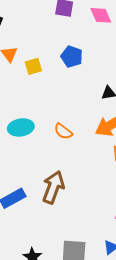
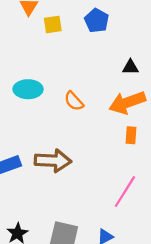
brown arrow: (53, 187) -> (53, 161), turned 64

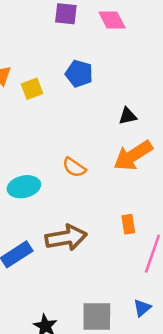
cyan ellipse: (28, 89) -> (24, 187), moved
orange rectangle: (131, 135) -> (128, 224), moved

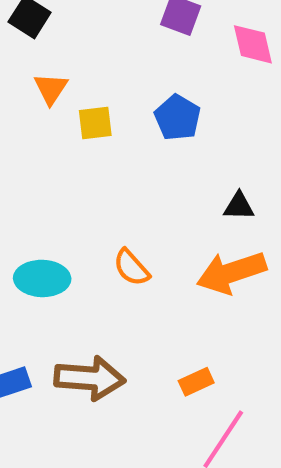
orange rectangle: (128, 224) -> (196, 382), turned 60

